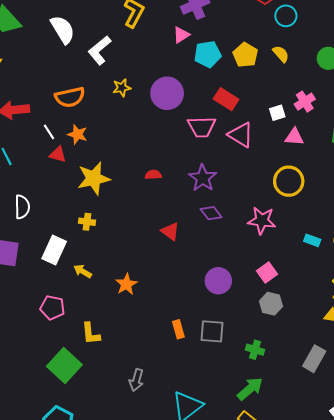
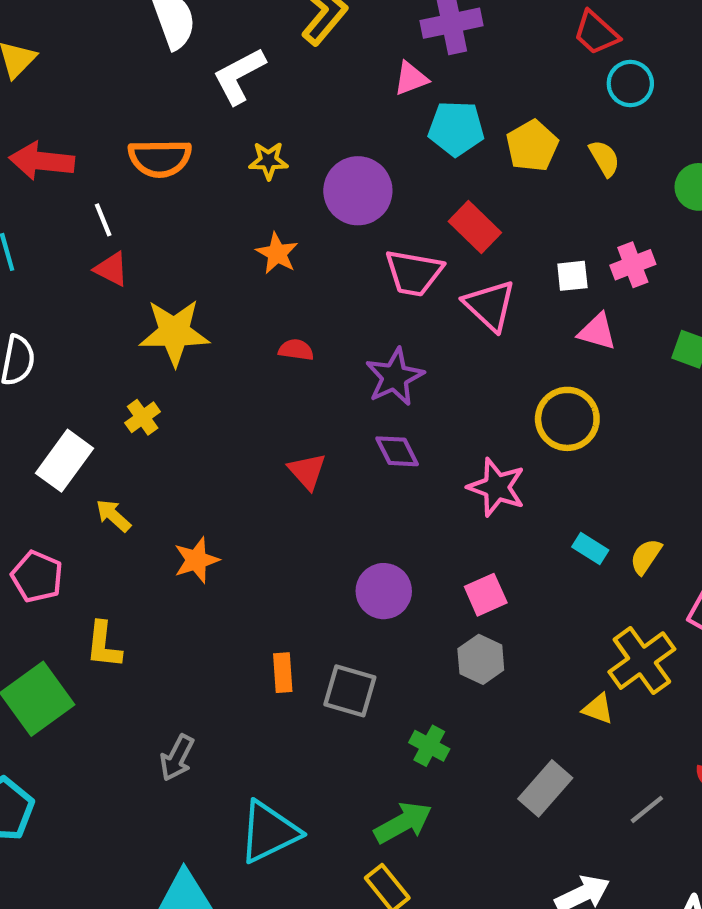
orange star: (77, 134) -> (277, 253), moved
yellow cross: (87, 222) -> (143, 417), turned 35

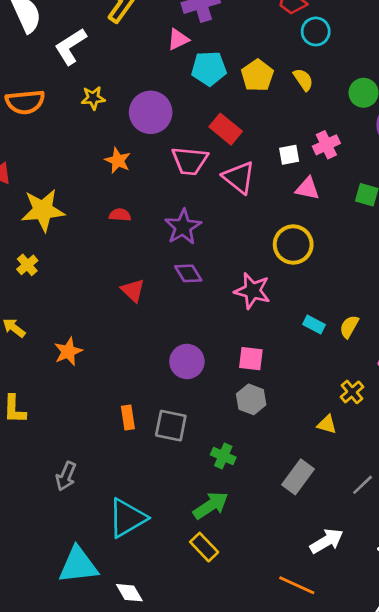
orange star: (277, 253) -> (118, 161), moved
pink square: (486, 595) -> (251, 359), turned 35
yellow cross: (642, 661) -> (352, 392), size x0.6

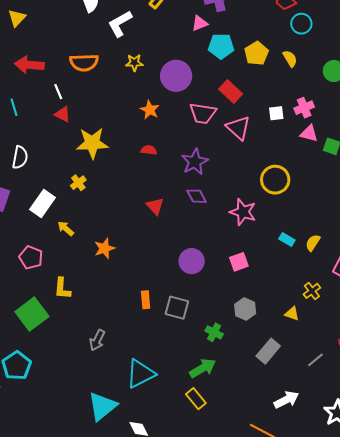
pink triangle: (307, 188) -> (309, 133), moved
pink square: (251, 359) -> (239, 262), turned -30
gray hexagon: (251, 399) -> (245, 309), moved
cyan triangle: (78, 565) -> (102, 406), turned -36

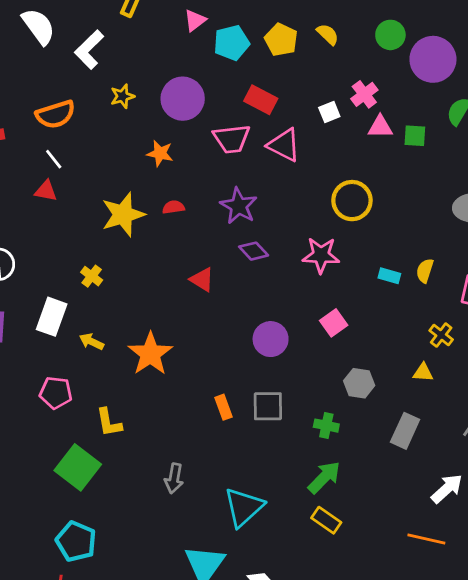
white line: (58, 92) -> (54, 159), moved
yellow star: (92, 143) -> (123, 214), moved
orange star: (105, 248) -> (150, 354), size x1.5

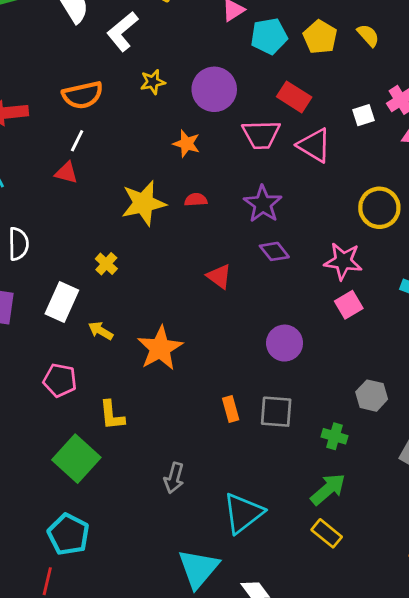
white line: (54, 159) -> (77, 141), turned 60
pink square: (334, 323) -> (349, 305), moved

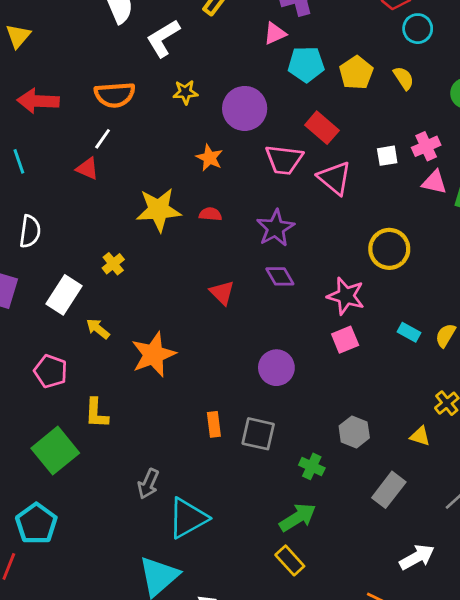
cyan triangle: (243, 513) -> (188, 518), moved

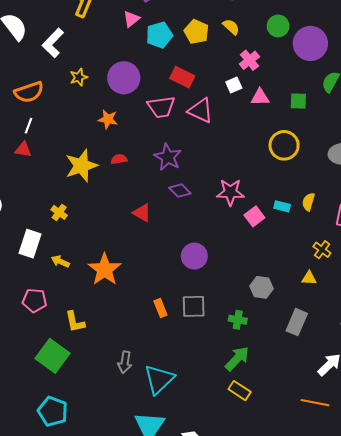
pink cross: (426, 146) -> (249, 60), moved
pink triangle: (434, 182) -> (260, 97), moved
yellow circle: (389, 249) -> (284, 145), moved
pink square: (345, 340) -> (254, 216), moved

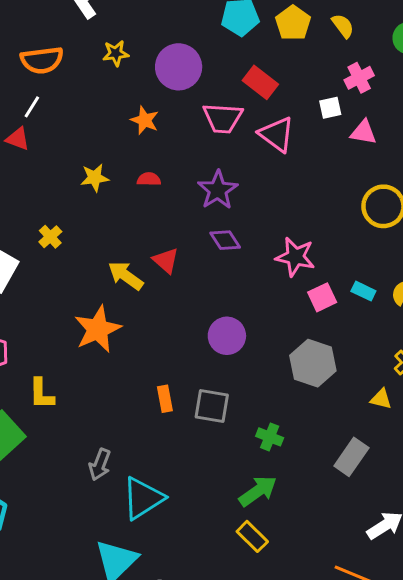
yellow star: (81, 166) -> (95, 178), size x0.6
yellow arrow: (60, 261) -> (126, 276), moved, size x1.4
gray hexagon: (261, 287) -> (313, 363), moved, size x1.4

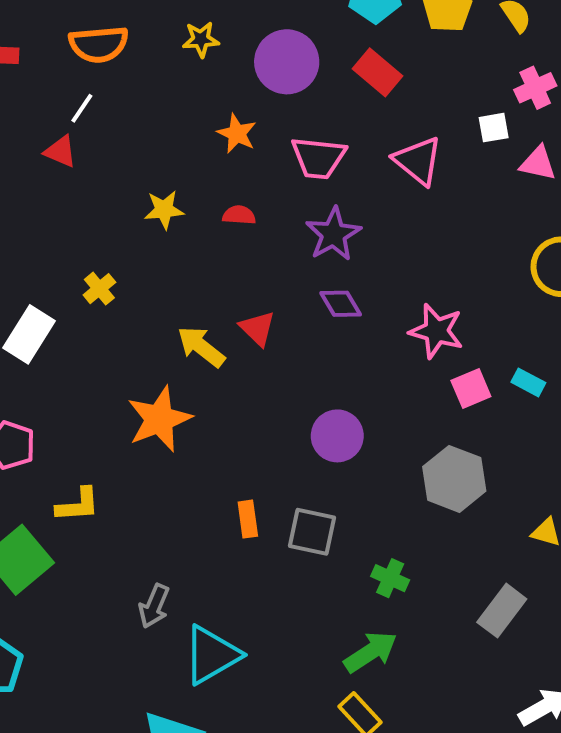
red rectangle: (260, 82) -> (378, 72), moved
pink trapezoid: (223, 118) -> (319, 158), moved
yellow L-shape: (42, 394) -> (78, 505), turned -96

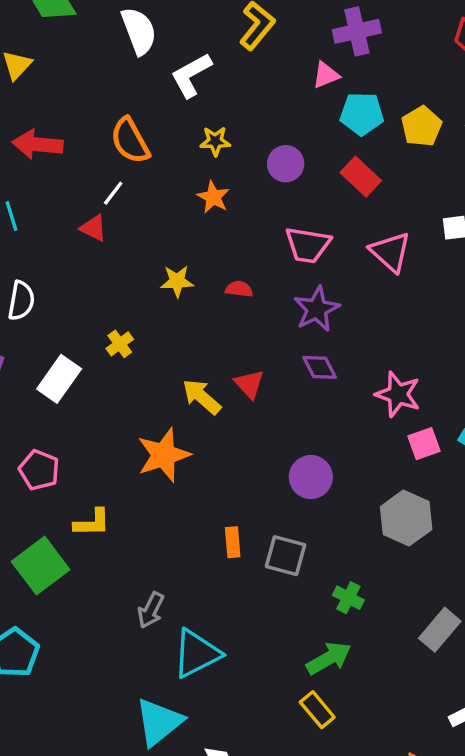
orange semicircle: (99, 44) -> (130, 141), turned 63
purple circle: (287, 62) -> (286, 164), size x0.7
orange star: (237, 134) -> (213, 197), moved

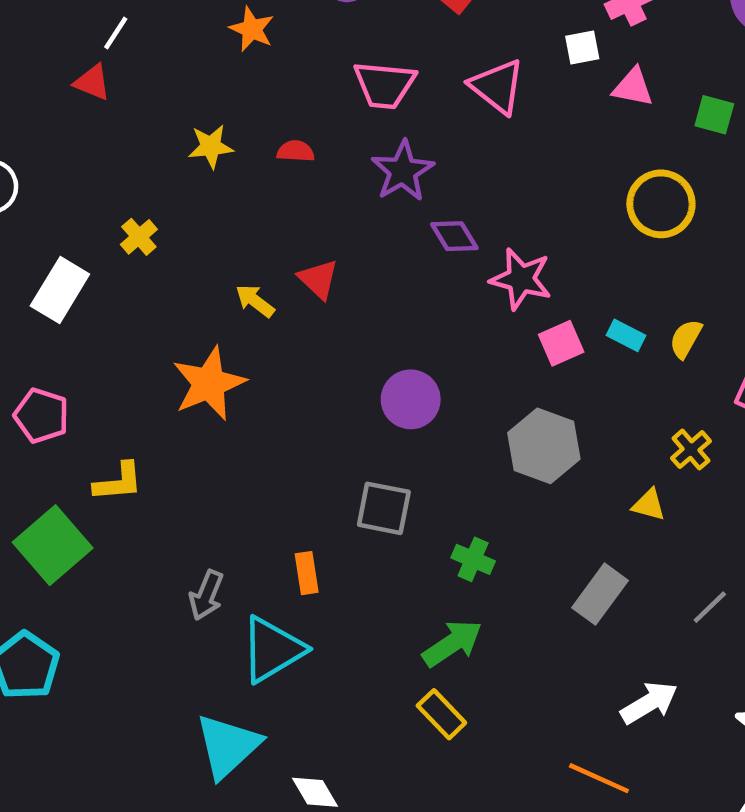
purple diamond: (320, 367) -> (454, 236), moved
yellow arrow: (202, 397) -> (255, 301), size x0.7
orange rectangle: (233, 542) -> (307, 573), moved

